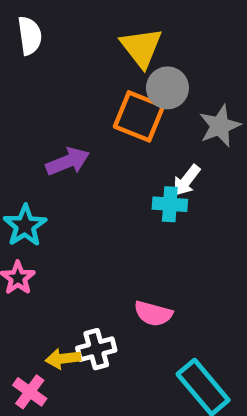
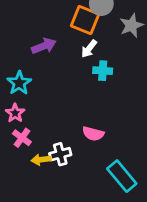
white arrow: (186, 180) -> (89, 49), moved
pink cross: (30, 392) -> (22, 138), moved

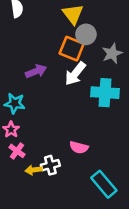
white arrow: (89, 49) -> (75, 74), size x1.5
cyan cross: (103, 71) -> (105, 93), moved, size x1.6
cyan star: (19, 83) -> (15, 103), turned -30

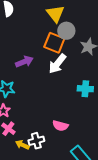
cyan cross: (105, 93) -> (85, 89), moved, size x0.7
yellow arrow: (34, 170) -> (22, 145), turned 32

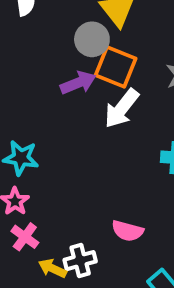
gray circle: (66, 31) -> (92, 39), moved
purple arrow: (24, 62) -> (78, 83), moved

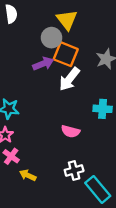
pink semicircle: (128, 231) -> (70, 131), moved
white cross: (80, 261) -> (74, 171), moved

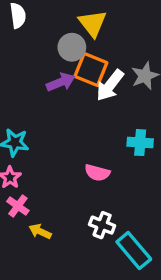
white arrow: (69, 79) -> (110, 85), moved
white cross: (74, 171) -> (102, 225), turned 36

